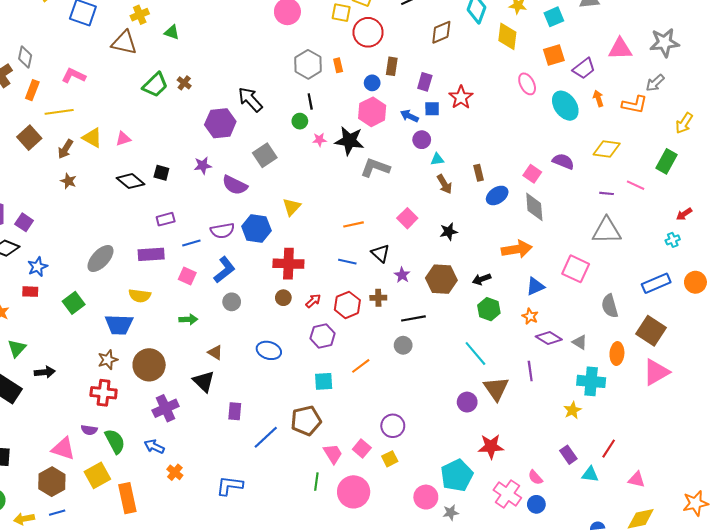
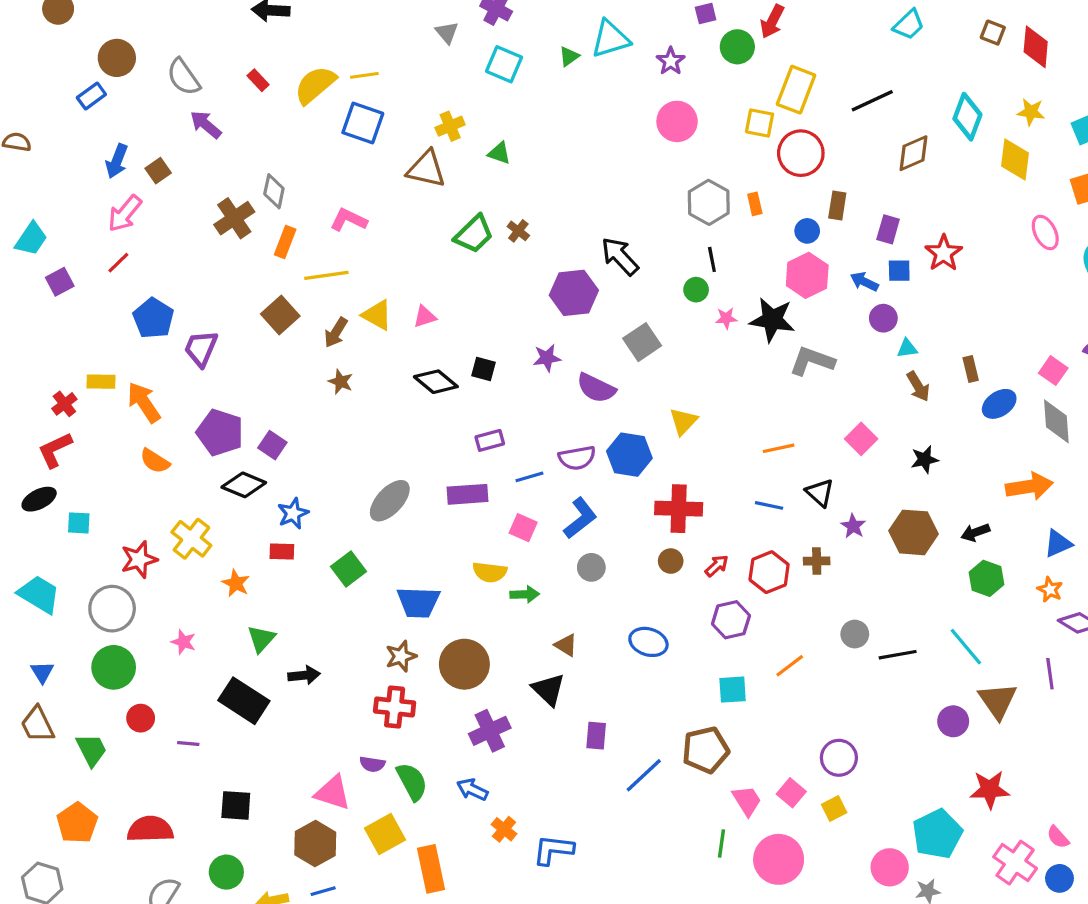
yellow semicircle: (140, 296) -> (490, 572), moved
black line: (413, 318) -> (898, 655), moved
blue L-shape: (230, 486) -> (553, 850), moved

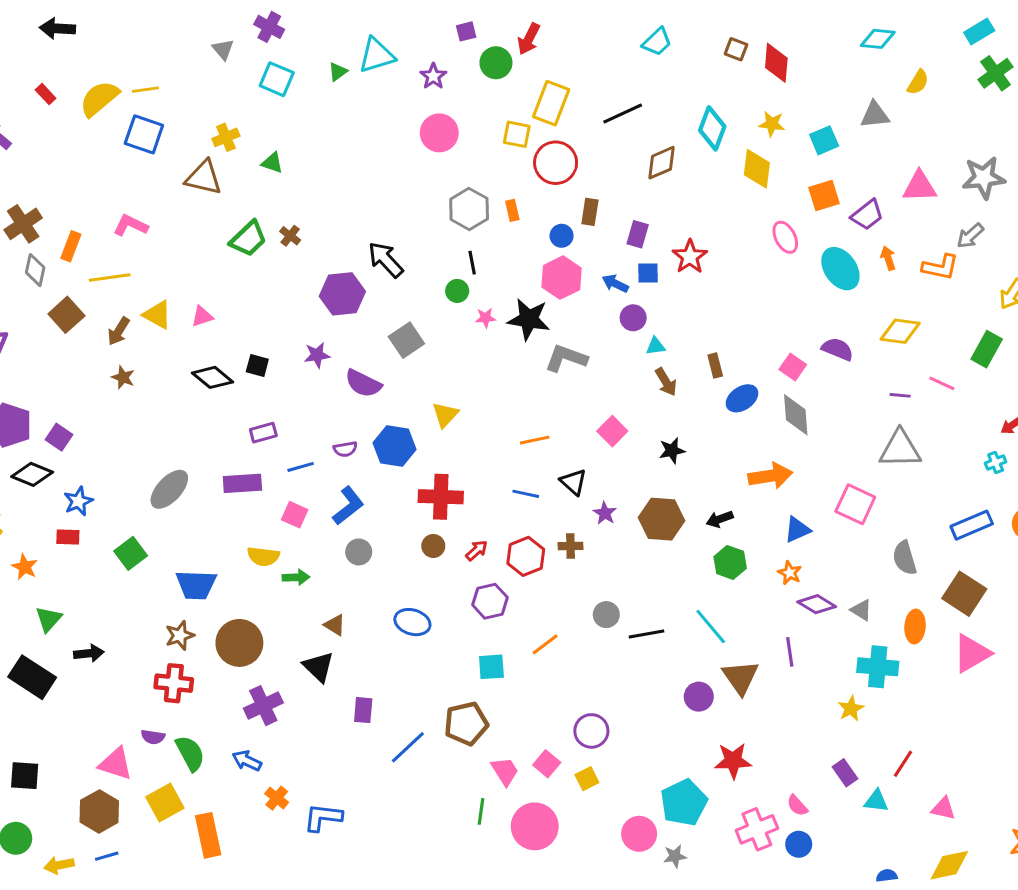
gray diamond: (274, 191) -> (35, 270), moved
purple semicircle: (577, 458) -> (345, 449), size x0.7
pink cross: (1015, 863) -> (757, 829), turned 33

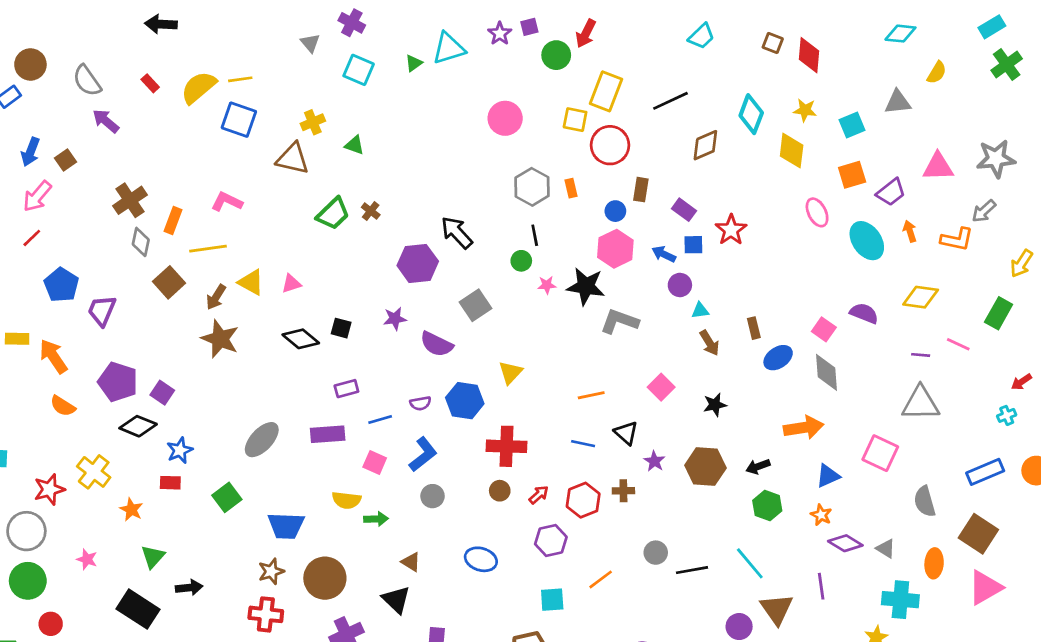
purple star: (433, 76) -> (500, 34), moved
purple rectangle: (638, 234) -> (684, 210), turned -70
brown star: (123, 377) -> (220, 339), size x1.8

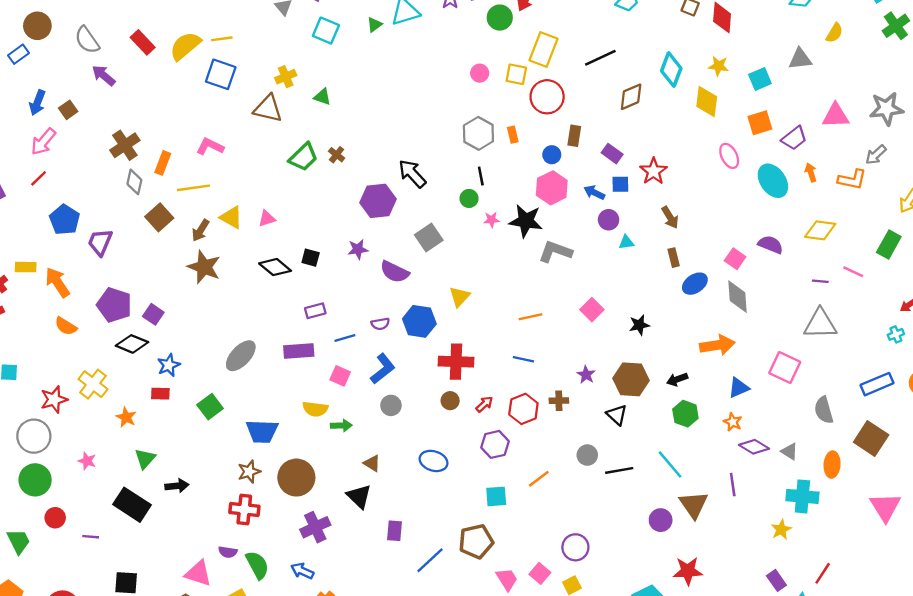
red rectangle: (150, 83) -> (143, 42), size x1.5
pink circle: (505, 118) -> (480, 73), moved, size x0.6
brown arrow: (709, 343) -> (670, 217), moved
black triangle: (626, 433) -> (617, 415), moved
pink triangle: (985, 588) -> (885, 507), moved, turned -32

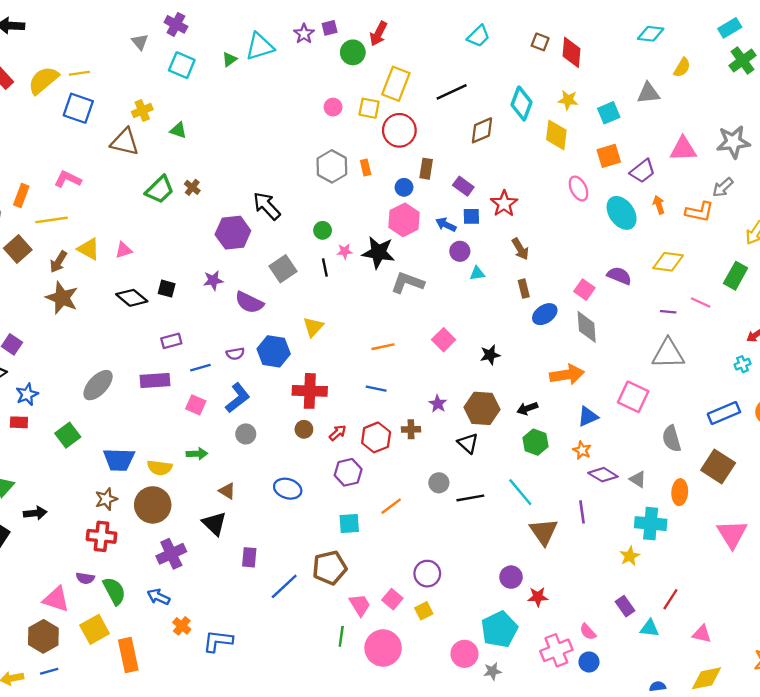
black line: (481, 176) -> (325, 268), moved
yellow semicircle: (315, 409) -> (160, 468), moved
purple circle: (661, 520) -> (511, 577), moved
red star: (688, 571) -> (538, 597), size x0.7

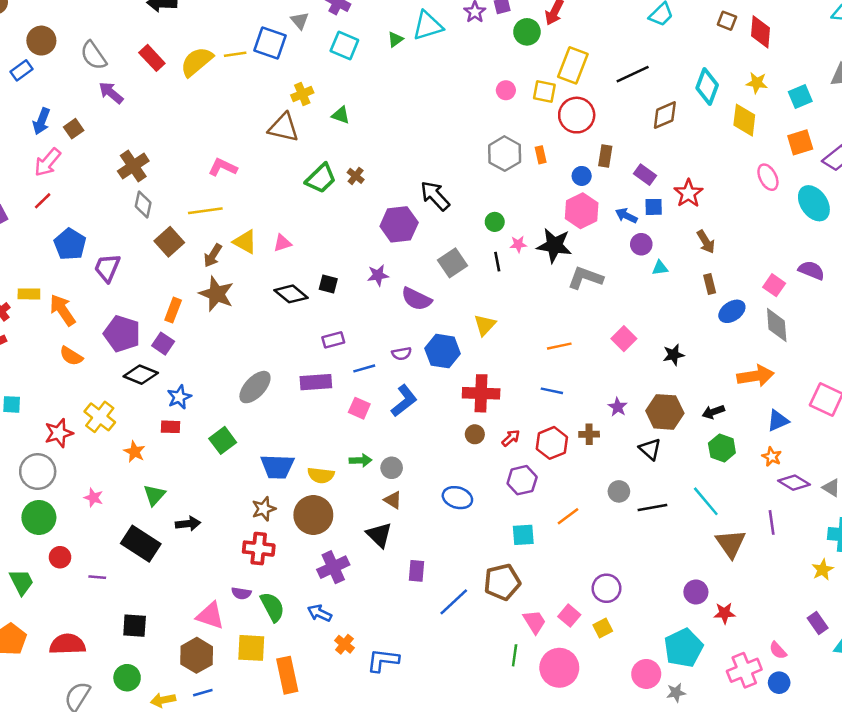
blue square: (78, 108) -> (270, 43), moved
orange rectangle: (21, 195) -> (173, 310), moved
gray circle: (246, 434) -> (392, 468), moved
yellow square: (95, 629) -> (251, 648), turned 32

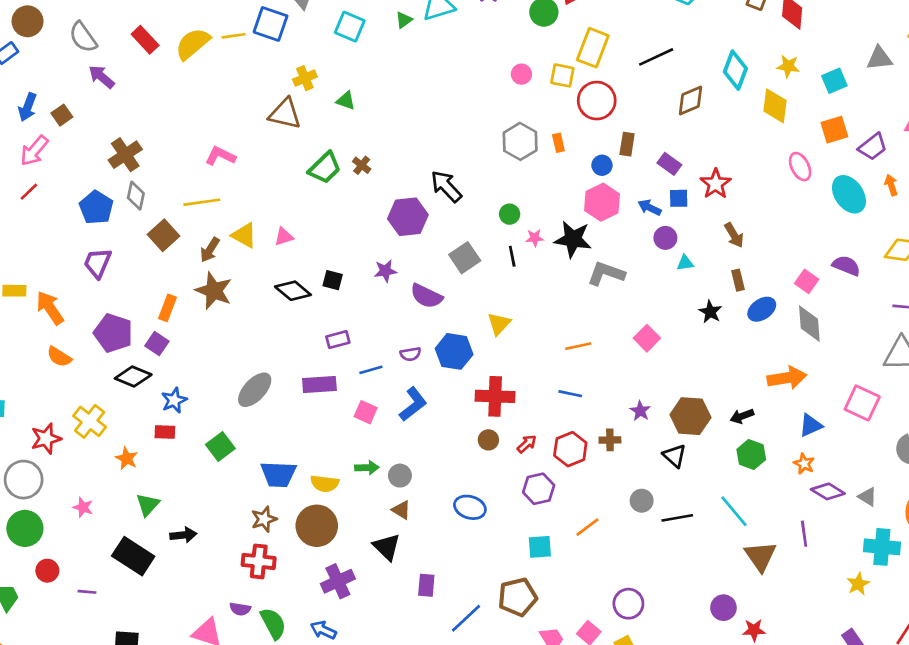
blue pentagon: (70, 244) -> (96, 208), moved
black star: (674, 355) -> (710, 312), moved, turned -30

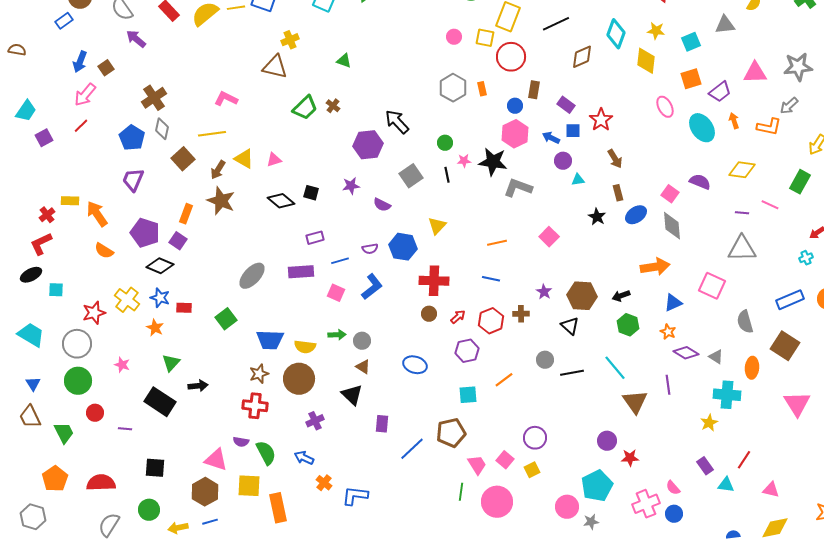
green triangle: (346, 101) -> (344, 61), moved
purple semicircle: (426, 296) -> (382, 205), size x0.7
blue star: (174, 400) -> (160, 298), moved, turned -30
purple cross: (338, 581) -> (315, 421), size x0.7

